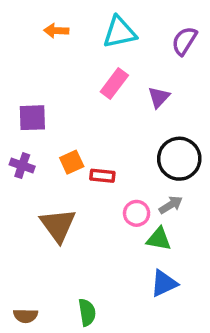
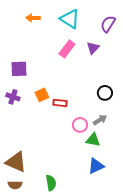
cyan triangle: (119, 32) -> (70, 19), turned 45
purple triangle: (159, 97) -> (93, 48), moved
black circle: (179, 159) -> (105, 93), size x0.6
brown triangle: (58, 225) -> (16, 162), moved, turned -30

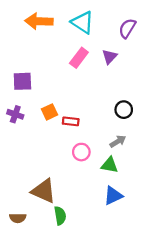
orange arrow: (33, 18) -> (39, 21), size x1.6
pink circle: (80, 125) -> (81, 152), moved
brown triangle: (16, 162) -> (44, 191), moved

